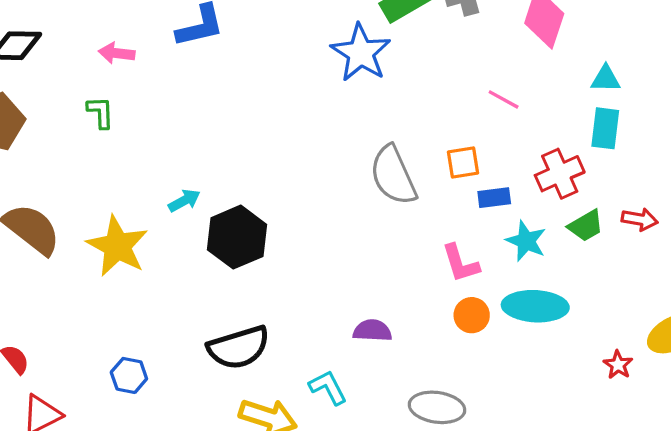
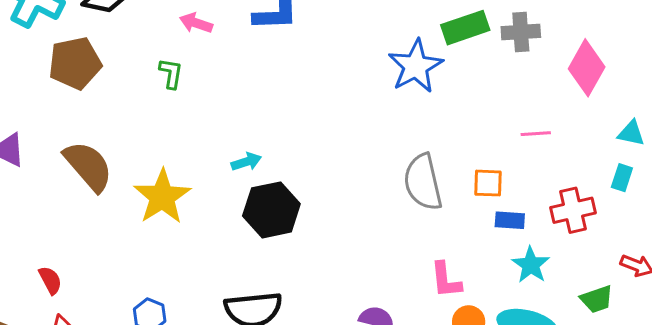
pink line: (504, 99) -> (536, 134), turned -44
cyan rectangle: (605, 128) -> (622, 178), size x0.7
cyan arrow: (184, 201) -> (246, 162), moved
green trapezoid: (586, 226) -> (597, 299), moved
pink L-shape: (460, 263) -> (446, 280), moved

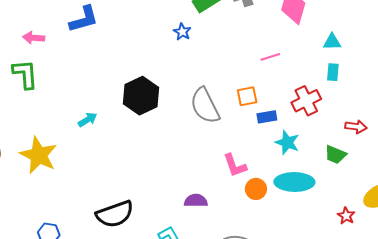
blue star: (416, 66) -> (182, 32), size x0.5
green L-shape: (171, 73) -> (25, 74), size x1.5
black hexagon: (271, 210) -> (141, 96), moved
green trapezoid: (597, 299) -> (335, 155), turned 55

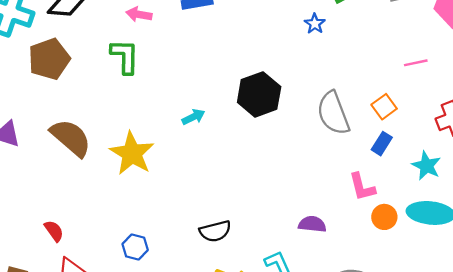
orange square: (247, 96) -> (384, 107), turned -30
blue rectangle: (267, 117) -> (382, 144), moved, turned -54
black semicircle: (115, 214) -> (215, 231), size x0.7

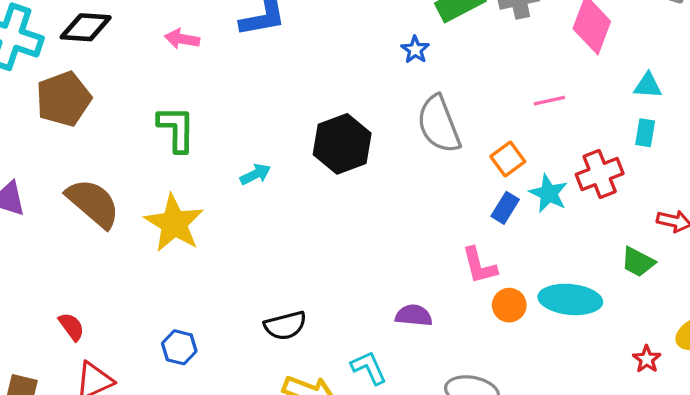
green L-shape: (125, 56) -> (176, 129), moved
gray semicircle: (333, 113) -> (439, 124), moved
cyan star: (426, 166) -> (549, 193), moved

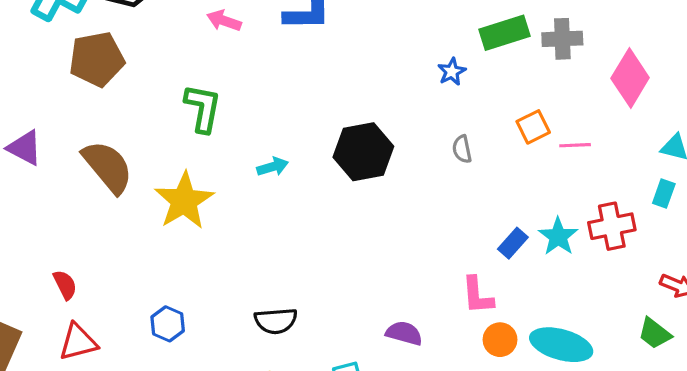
gray semicircle: (439, 124) -> (462, 149), size x0.5
orange square: (508, 159) -> (533, 127), moved
green trapezoid: (638, 262) -> (655, 333), moved

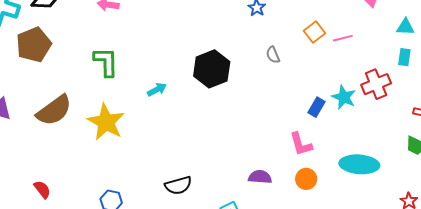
brown semicircle: (108, 167) -> (54, 110), turned 105
orange circle: (500, 340) -> (306, 179), moved

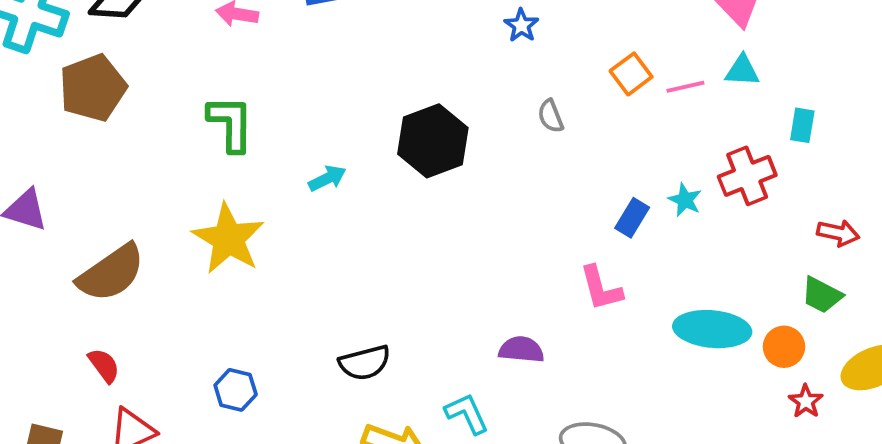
cyan triangle: (405, 27) -> (742, 71), moved
cyan star: (344, 97) -> (685, 200), size x0.7
brown semicircle: (54, 110) -> (111, 273), moved
orange circle: (306, 179) -> (784, 347), moved

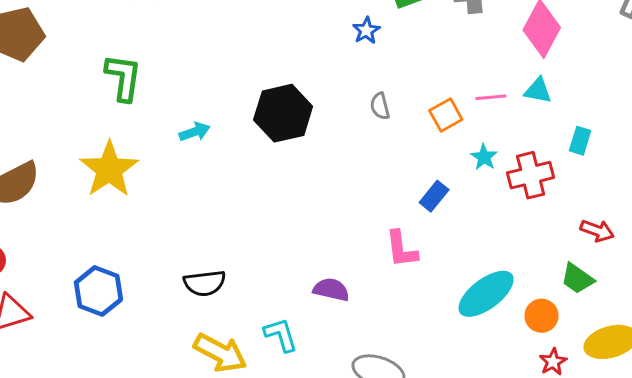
orange square: (631, 74) -> (446, 115), moved
cyan star: (685, 200) -> (484, 157), moved
cyan ellipse: (712, 329) -> (486, 294), turned -50
blue hexagon: (236, 390) -> (98, 291), size x1.4

